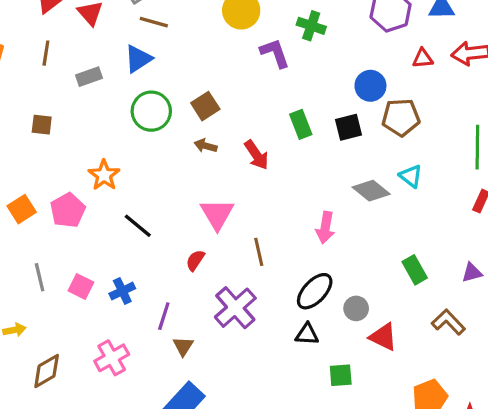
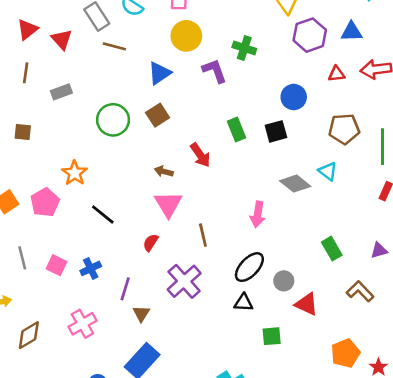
blue triangle: (138, 59) -> (159, 73), moved
brown pentagon: (401, 117) -> (344, 129), moved
brown arrow: (206, 146) -> (164, 171), moved

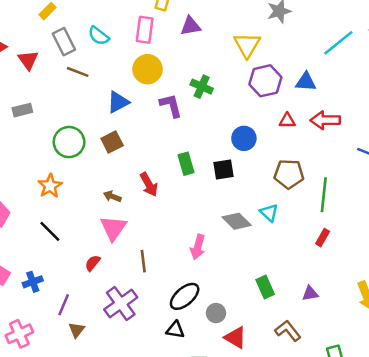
orange star: (75, 173) -> (50, 186), moved

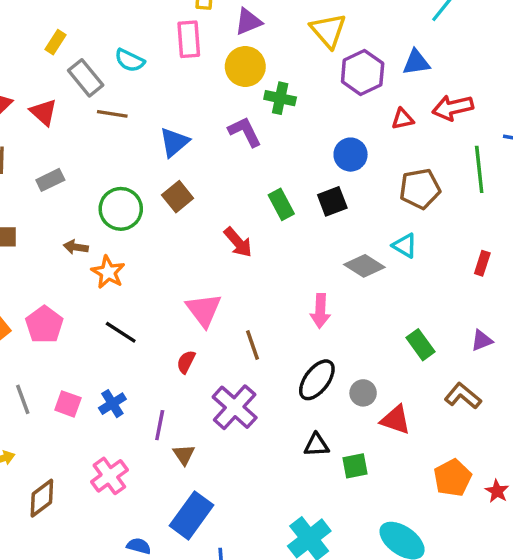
yellow circle: (148, 69) -> (245, 67), moved
green line: (324, 195) -> (479, 169), moved
brown arrow: (112, 196) -> (76, 247), moved
black triangle: (175, 330) -> (316, 445), moved

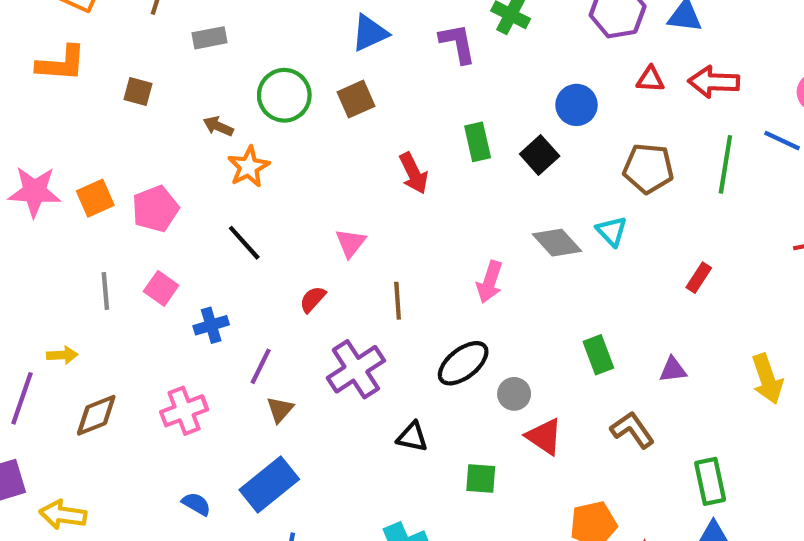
black square: (332, 201) -> (540, 155), turned -36
pink triangle: (204, 310) -> (350, 243), size x0.7
pink square: (68, 404) -> (161, 288), moved
black triangle: (316, 445) -> (412, 437), moved

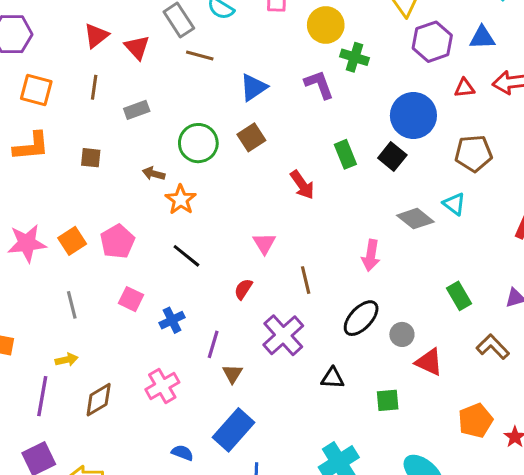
blue circle: (576, 105) -> (413, 116), size x1.5
gray line: (105, 291) -> (72, 305), moved

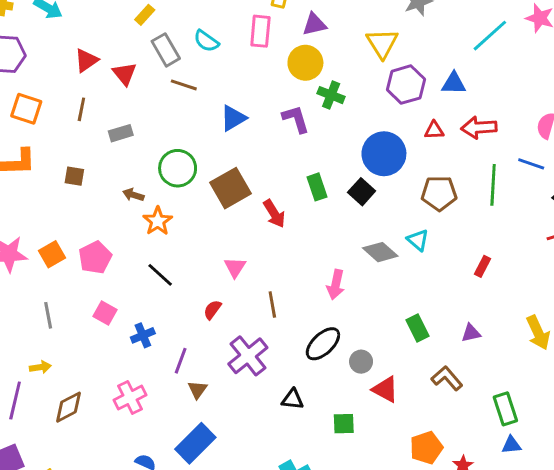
brown square: (251, 137) -> (231, 188), moved, size x1.5

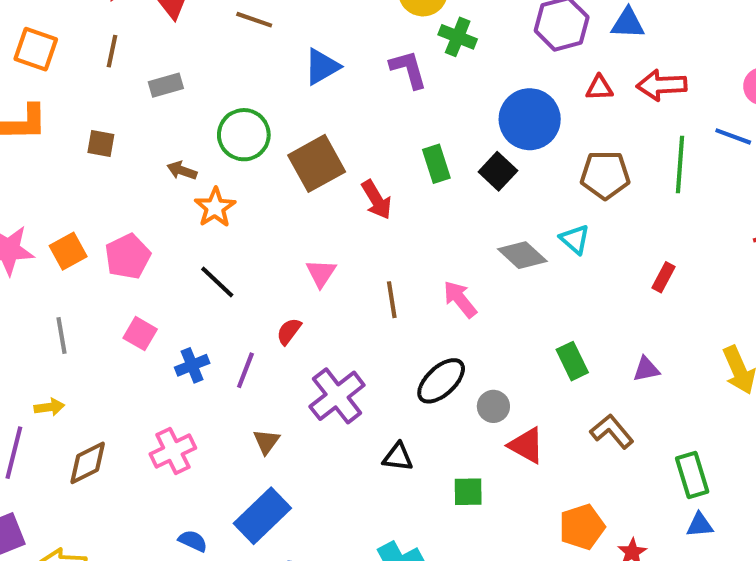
pink arrow: (336, 285) -> (460, 299), turned 128
brown line: (272, 305) -> (392, 300), moved
purple line: (181, 361) -> (245, 370), moved

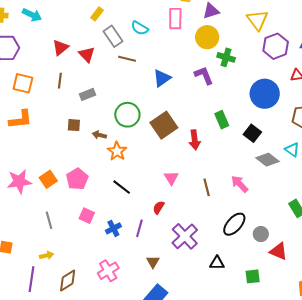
brown square: (101, 143) -> (74, 125), moved
black square: (498, 171) -> (252, 133), moved
red arrow: (377, 200) -> (195, 140), turned 30

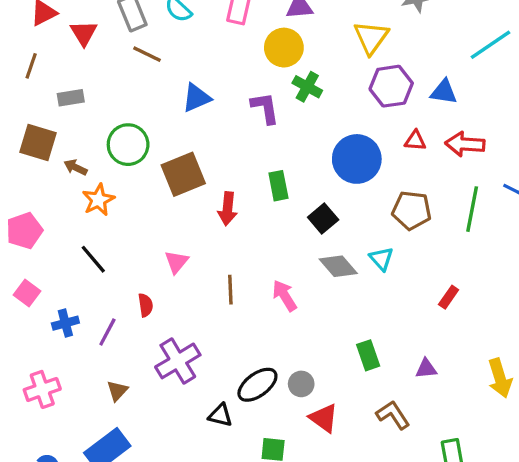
brown square: (74, 125) -> (38, 142), size x1.6
red semicircle: (159, 207) -> (146, 305), turned 128
black ellipse: (234, 224) -> (257, 385), moved

